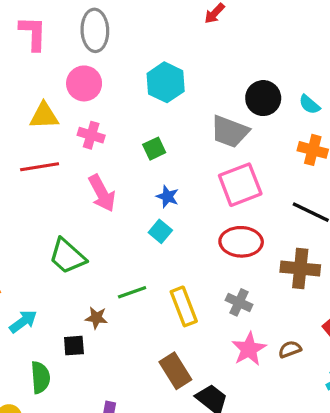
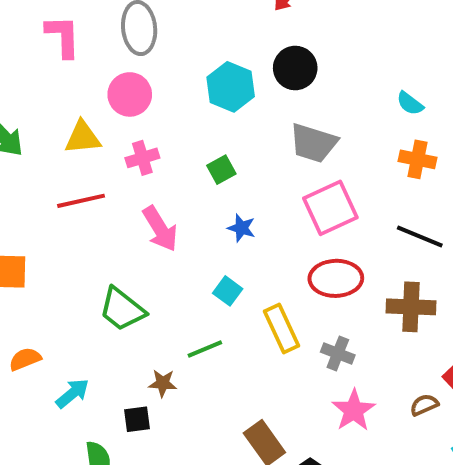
black circle: (263, 98) -> (295, 68), moved
pink cross: (91, 135) -> (142, 158), turned -30
cyan square: (160, 231) -> (228, 291), moved
yellow rectangle: (184, 306) -> (282, 328), moved
brown semicircle: (290, 349) -> (424, 405), moved

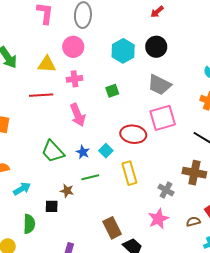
blue star: (241, 228) -> (83, 152), moved
red ellipse: (336, 278) -> (133, 134), moved
gray cross: (338, 353) -> (166, 190), moved

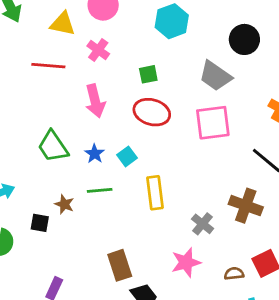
black circle: (156, 47) -> (244, 39), moved
pink cross: (74, 79) -> (98, 50), turned 35
red ellipse: (133, 134) -> (152, 112), moved

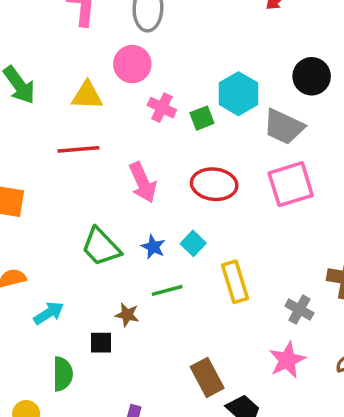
cyan hexagon: (172, 21) -> (238, 94), moved
pink cross: (98, 50) -> (162, 108), moved
green square: (148, 74) -> (202, 118), moved

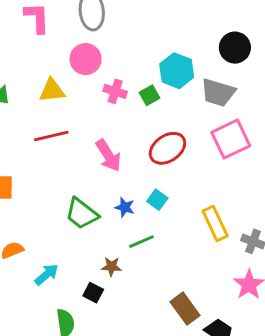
red ellipse: (214, 184) -> (167, 148), turned -33
yellow rectangle: (235, 282) -> (215, 224), moved
black square: (101, 343) -> (93, 293), turned 36

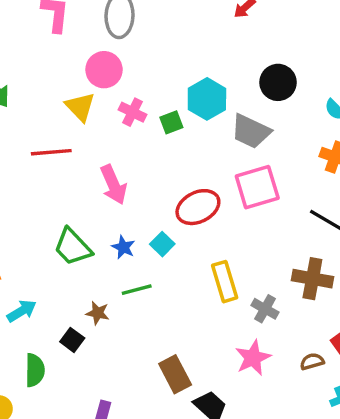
yellow triangle: (52, 90) -> (80, 107), moved, turned 44
red ellipse: (167, 148) -> (198, 207), moved

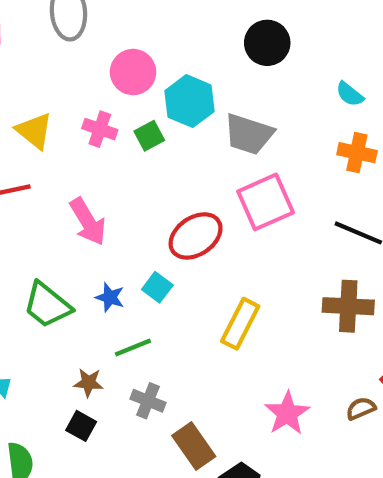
pink circle: (104, 70) -> (133, 72), moved
black circle: (278, 82) -> (267, 43), moved
yellow rectangle: (225, 282) -> (240, 324), turned 51
gray cross: (265, 309) -> (148, 401), moved
black square: (72, 340) -> (81, 426), moved

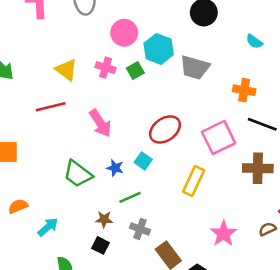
orange cross: (357, 153) -> (244, 90), moved
pink square: (266, 202) -> (219, 138), moved

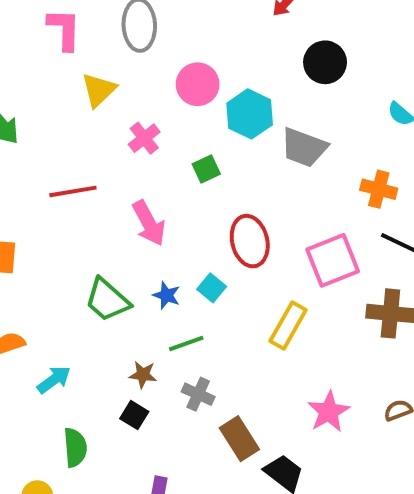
pink cross: (106, 68) -> (144, 138), moved, turned 30
yellow triangle: (66, 70) -> (99, 90), moved, turned 35
green square: (135, 70) -> (206, 169), moved
red ellipse: (165, 129) -> (250, 241), turned -72

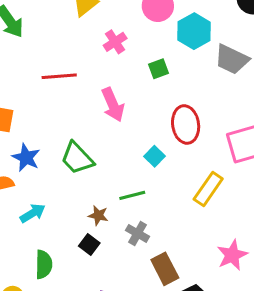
blue star: (167, 295) -> (26, 158), moved, size x1.4

